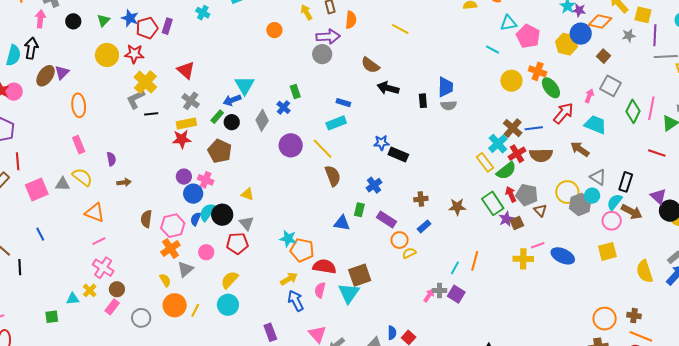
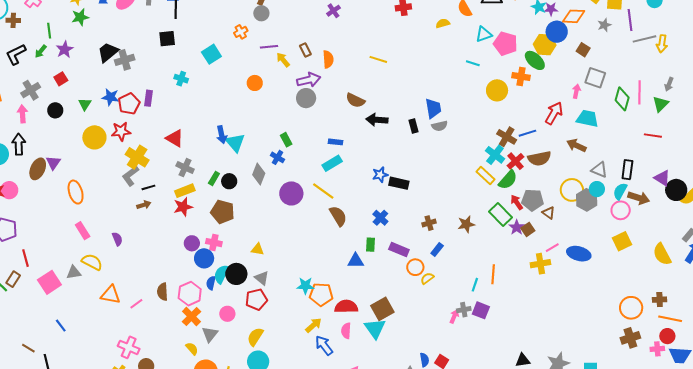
green ellipse: (551, 88) -> (535, 60), moved
blue arrow: (232, 100) -> (222, 135), moved, turned -72
brown arrow: (124, 182) -> (144, 205), moved
pink line: (99, 241) -> (136, 304), moved

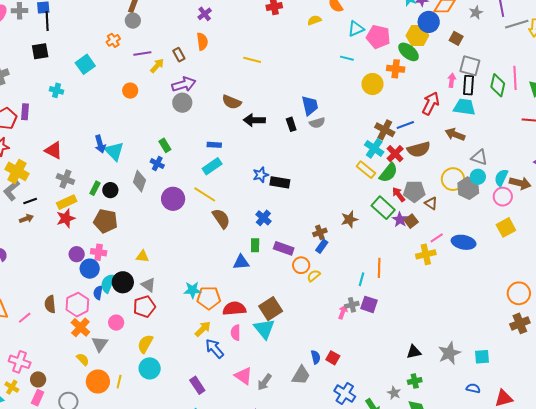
orange semicircle: (328, 59) -> (202, 41), moved
yellow arrow: (283, 60) -> (157, 66), turned 84
black rectangle: (627, 170) -> (469, 85), moved
brown cross: (429, 223) -> (320, 232), moved

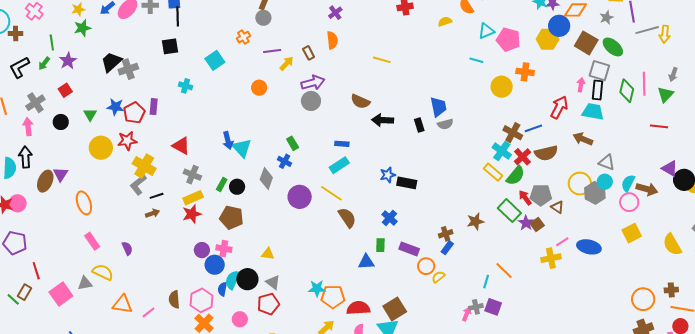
brown square: (456, 38) -> (586, 43), size x1.6
green ellipse: (409, 52) -> (613, 47), moved
orange line: (379, 268) -> (504, 271), turned -48

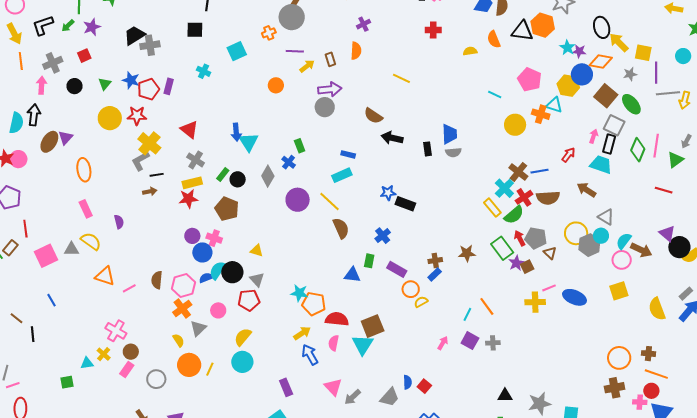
gray circle: (263, 18) -> (292, 17), size x1.6
cyan triangle: (486, 31) -> (554, 105), moved, turned 30
red arrow: (559, 107) -> (568, 155), size x0.7
blue semicircle: (222, 289) -> (206, 278), turned 48
gray cross: (476, 307) -> (493, 343), moved

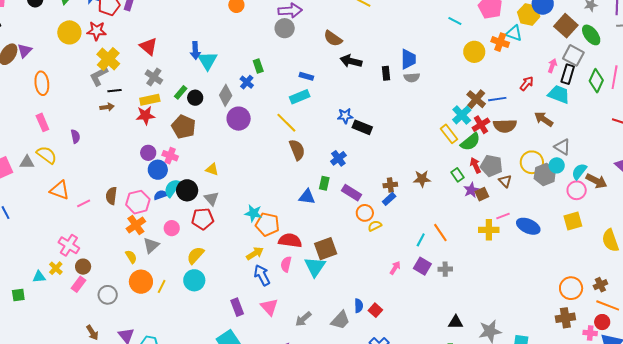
purple circle: (298, 200) -> (239, 119), moved
green rectangle: (502, 248) -> (457, 175), size x0.6
brown cross: (648, 354) -> (600, 285), turned -32
pink triangle: (333, 387) -> (269, 307), moved

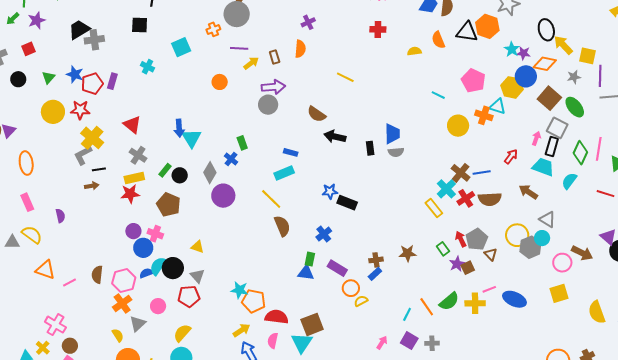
green semicircle: (470, 142) -> (449, 301), moved
gray pentagon: (491, 166) -> (477, 239), turned 30
cyan semicircle: (579, 171) -> (569, 181), moved
blue triangle: (307, 197) -> (306, 273), moved

